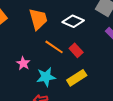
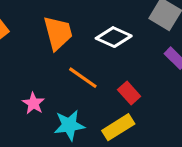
red rectangle: (76, 50) -> (129, 93), moved

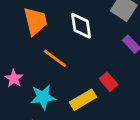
white diamond: (114, 37) -> (81, 26), turned 56
red rectangle: (129, 93) -> (108, 82), moved

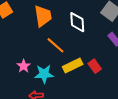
pink star: (14, 78) -> (24, 66), moved
yellow rectangle: (83, 100) -> (73, 65), moved

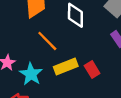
cyan star: (44, 74) -> (31, 74), turned 30

